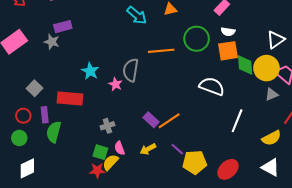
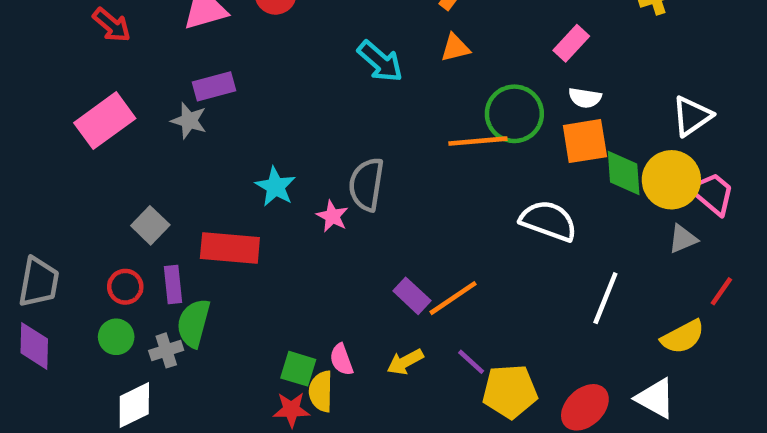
orange line: (161, 51) -> (478, 141), moved
gray cross: (107, 126) -> (166, 350), moved
yellow semicircle: (110, 162) -> (321, 391), turned -42
white triangle: (271, 167) -> (655, 398), moved

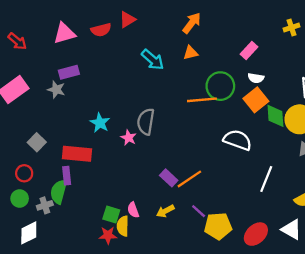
orange square: (585, 141) -> (256, 100), turned -30
purple rectangle: (173, 284) -> (67, 176), moved

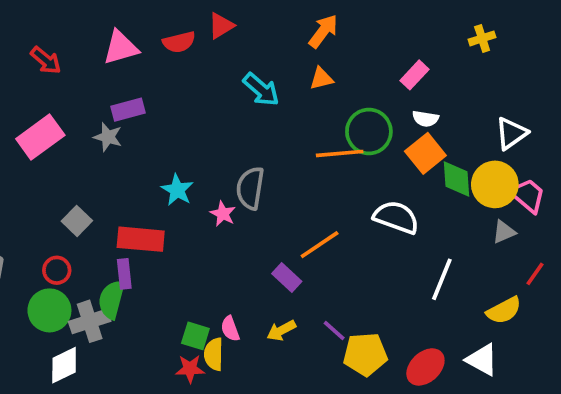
orange line: (189, 179) -> (320, 245), moved
green circle: (20, 198) -> (49, 310), size x1.5
gray cross: (45, 205) -> (90, 321), size x1.5

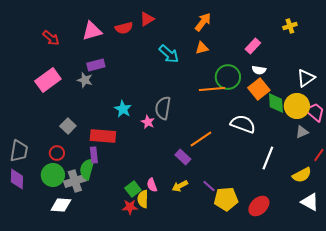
green square: (195, 336) -> (133, 189), turned 35
white triangle: (482, 360) -> (310, 202), moved
white diamond: (64, 365) -> (61, 205), turned 30

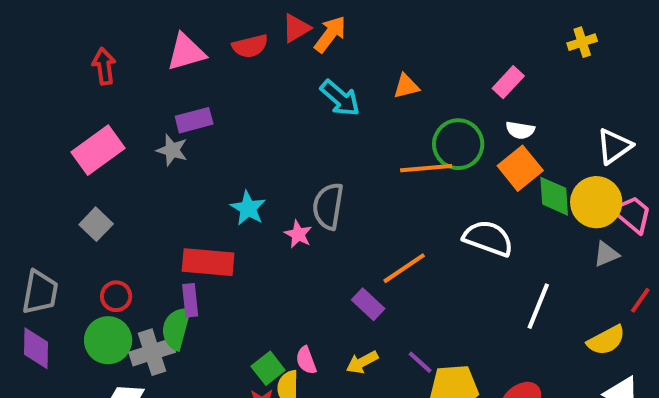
orange arrow: (203, 22) -> (330, 34), moved
red arrow: (51, 38) -> (104, 66), turned -138
gray square: (68, 126) -> (96, 224), moved

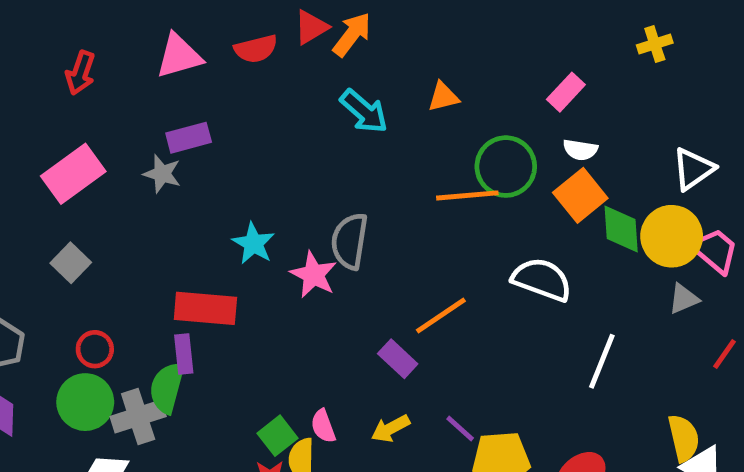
red arrow: (104, 66) -> (80, 73), turned -153
pink star: (298, 234) -> (314, 275), size x1.4
yellow semicircle: (606, 340) -> (684, 438), moved, turned -75

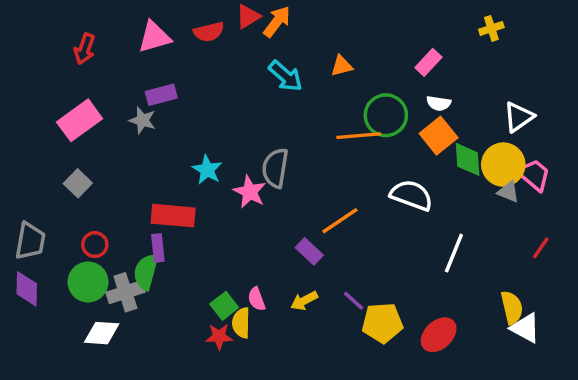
gray triangle: (684, 299) -> (508, 192), moved, turned 45

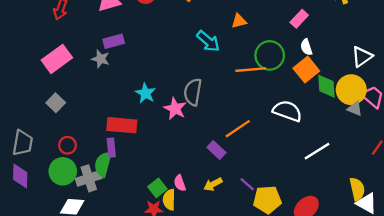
cyan arrow: (285, 76) -> (208, 41), moved
white semicircle: (439, 103) -> (306, 47), turned 63
white line: (454, 253) -> (317, 151), turned 36

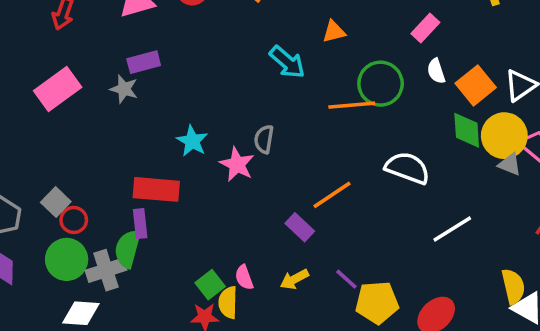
orange square: (306, 70) -> (476, 85), moved
gray semicircle: (193, 92) -> (264, 139), size x0.7
gray square: (56, 103) -> (56, 202), moved

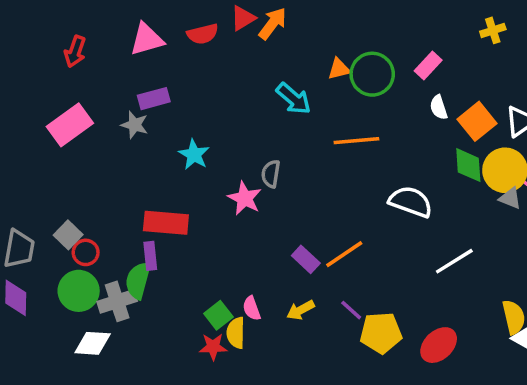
green circle: (381, 84) -> (372, 74), moved
cyan star: (192, 141) -> (194, 155), moved
orange line: (332, 195) -> (344, 254), moved

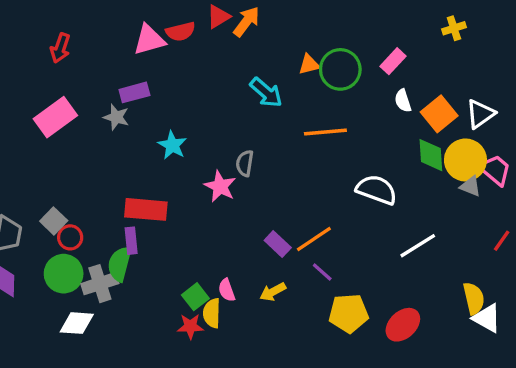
pink triangle: (147, 39) -> (149, 40), moved
purple line: (351, 310) -> (322, 272), moved

